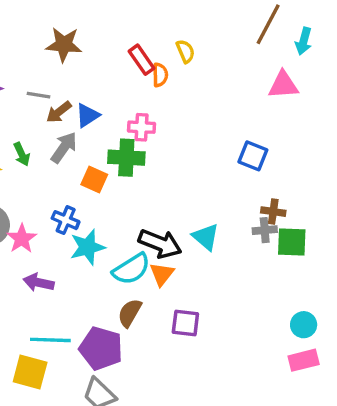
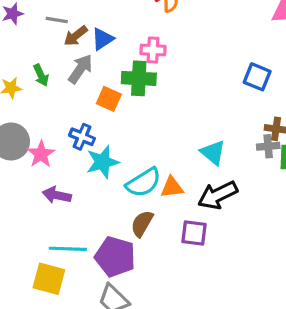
black arrow: (160, 244) -> (218, 195), moved, turned 132
orange triangle: (162, 274) -> (172, 187), turned 45

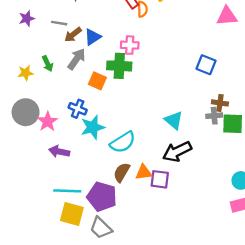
orange triangle: (172, 187) -> (144, 172), moved
yellow square: (49, 279) -> (72, 214), moved

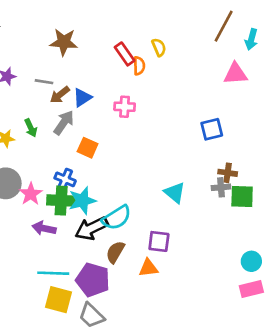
blue square: (206, 65) -> (212, 129), turned -36
green cross: (119, 66) -> (61, 201), moved
black arrow: (177, 152) -> (92, 228), moved
orange triangle: (144, 172) -> (148, 268), moved
purple square: (160, 179) -> (159, 241), moved

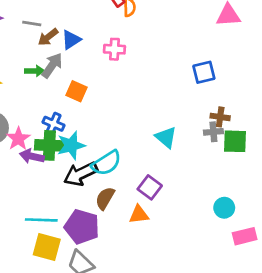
green arrow: (31, 128) -> (35, 71), moved, turned -66
purple arrow: (44, 228) -> (32, 156), moved
purple square: (159, 241) -> (150, 187), turned 30
cyan circle: (251, 261) -> (224, 208), moved

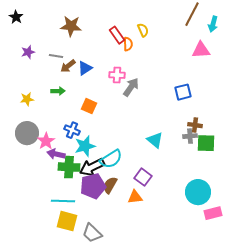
gray arrow: (52, 65) -> (131, 87), moved
green cross: (49, 145) -> (69, 167), moved
cyan circle: (224, 208) -> (198, 192), size x1.6
purple pentagon: (82, 227) -> (93, 186), moved, turned -30

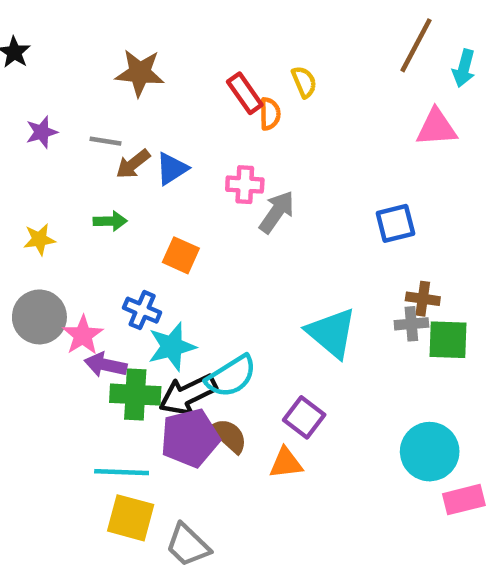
cyan triangle: (155, 140) -> (332, 333), size x1.4
brown semicircle: (110, 185) -> (229, 436), turned 102

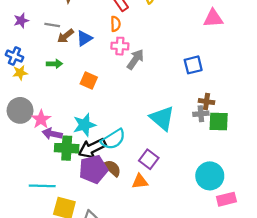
orange semicircle: (270, 114) -> (115, 24), moved
blue cross: (142, 310) -> (14, 56), moved
cyan line: (122, 472) -> (42, 186), moved

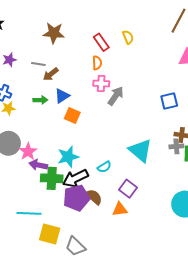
blue triangle: (84, 38) -> (62, 96), moved
cyan semicircle: (113, 139) -> (104, 167), moved, size x0.6

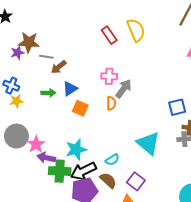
brown star: (54, 33) -> (29, 42), moved
yellow semicircle: (128, 37) -> (136, 30), size x1.6
orange semicircle: (97, 63) -> (111, 103), moved
blue square: (169, 101) -> (177, 107), moved
brown semicircle: (94, 197) -> (108, 180), moved

